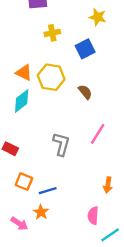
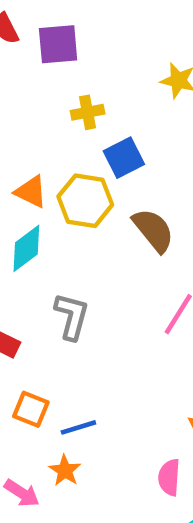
blue square: (85, 49) -> (124, 158), moved
brown semicircle: (85, 92) -> (153, 230), size x1.5
gray L-shape: (61, 144) -> (72, 316), moved

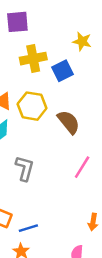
yellow cross: (88, 112) -> (33, 59), size x1.5
blue square: (124, 158) -> (63, 71), moved

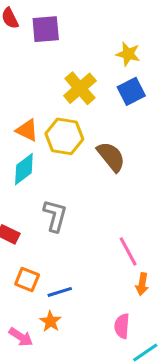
yellow cross: (33, 59) -> (80, 88), moved, turned -30
blue square: (63, 71) -> (131, 91), moved
pink line: (82, 167) -> (128, 251), moved, turned -60

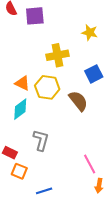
yellow cross: (80, 88) -> (58, 55), turned 30
blue square: (131, 91) -> (94, 74), moved
orange square: (27, 279) -> (19, 171), moved

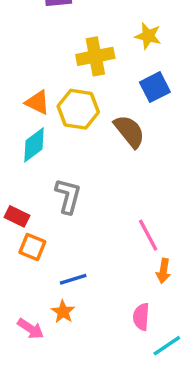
yellow star: (90, 33) -> (148, 36), moved

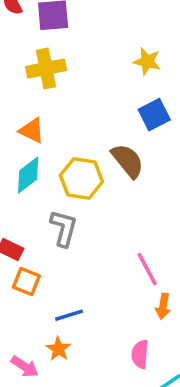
yellow cross: (95, 56) -> (46, 68), moved
yellow hexagon: (78, 109) -> (81, 179), moved

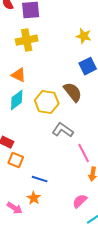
gray L-shape: (64, 228) -> (63, 130), moved, turned -70
blue line: (69, 315) -> (40, 179), turned 35
pink semicircle: (140, 354) -> (80, 201), turned 42

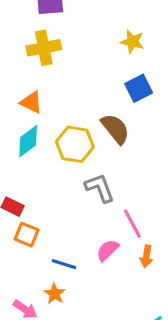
gray L-shape: (63, 130) -> (100, 188), turned 35
pink semicircle: (80, 201) -> (108, 250), moved

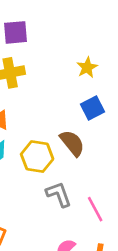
yellow star: (132, 42) -> (87, 67), turned 30
pink line: (132, 224) -> (95, 209), moved

